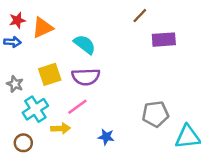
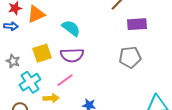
gray pentagon: (155, 114) -> (130, 57), moved

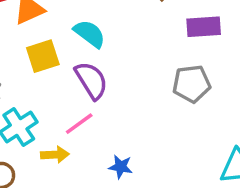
yellow square: (42, 53) -> (43, 56), moved
purple semicircle: (72, 55) -> (91, 80), turned -120

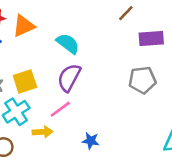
yellow square: (43, 56) -> (25, 81), moved
purple semicircle: (91, 80) -> (69, 78), turned -120

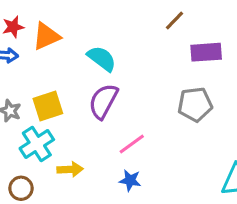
pink line: (60, 109) -> (132, 144), moved

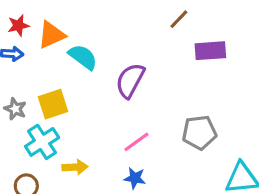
cyan semicircle: (102, 59) -> (83, 57), moved
purple semicircle: (103, 101) -> (130, 81), moved
gray pentagon: (195, 104) -> (199, 132), moved

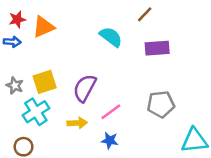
purple rectangle: (210, 51) -> (157, 48), moved
cyan semicircle: (83, 57) -> (111, 37), moved
purple semicircle: (130, 81) -> (85, 88), moved
yellow arrow: (75, 167) -> (77, 123), moved

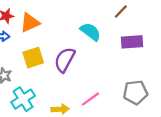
yellow square: (45, 82) -> (33, 58), moved
purple semicircle: (85, 88) -> (65, 60), moved

